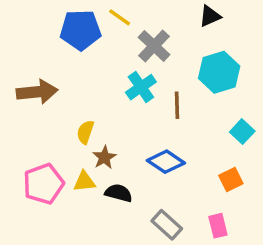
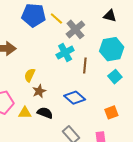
black triangle: (210, 16) -> (110, 16), turned 32
yellow line: (120, 17) -> (56, 18), moved
cyan square: (242, 132) -> (115, 77), moved
yellow triangle: (84, 182) -> (25, 113), moved

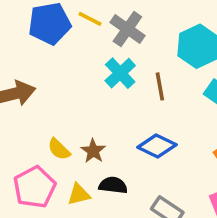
yellow semicircle: (30, 75) -> (59, 149), moved, turned -56

